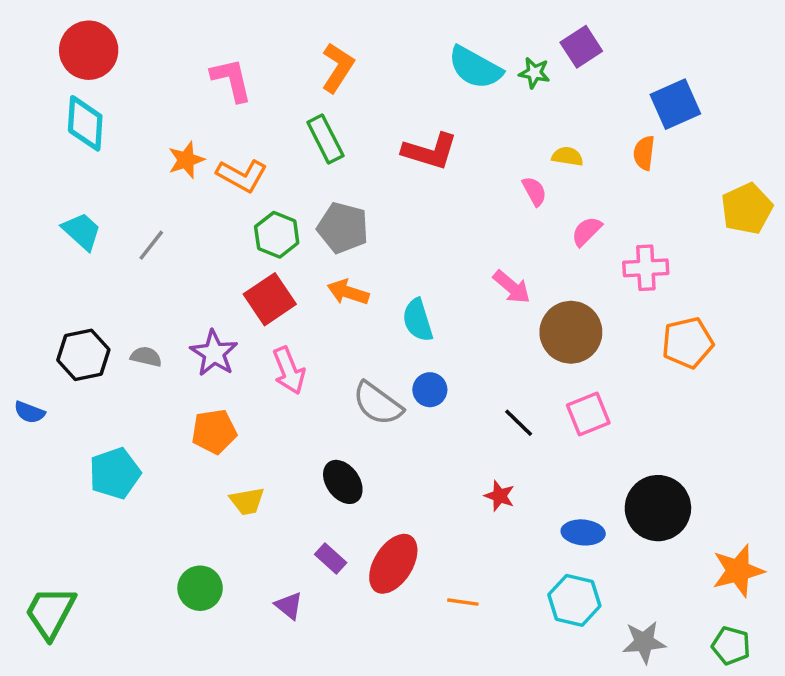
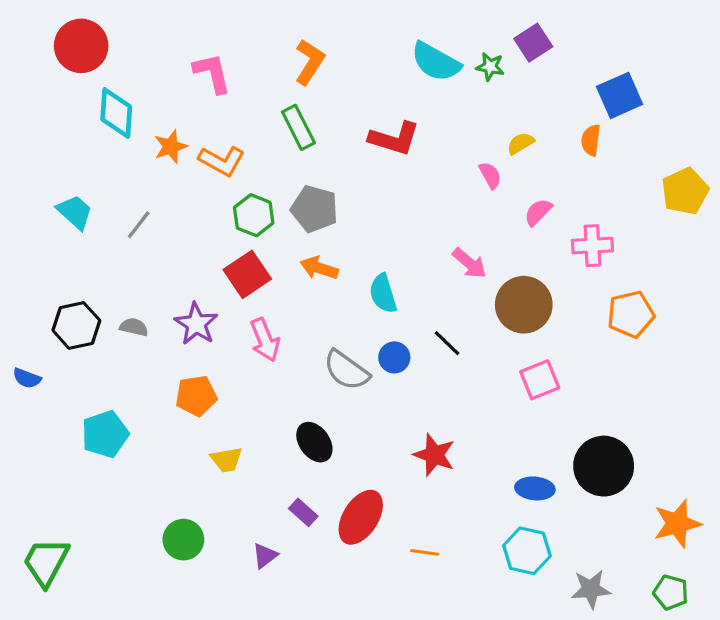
cyan diamond: (85, 123) -> (116, 113), moved
yellow semicircle: (567, 156) -> (521, 143), turned -40
black line: (519, 423) -> (447, 343), moved
red star: (500, 496) -> (434, 455), moved, size x1.5
purple triangle: (289, 606) -> (265, 556), turned 44

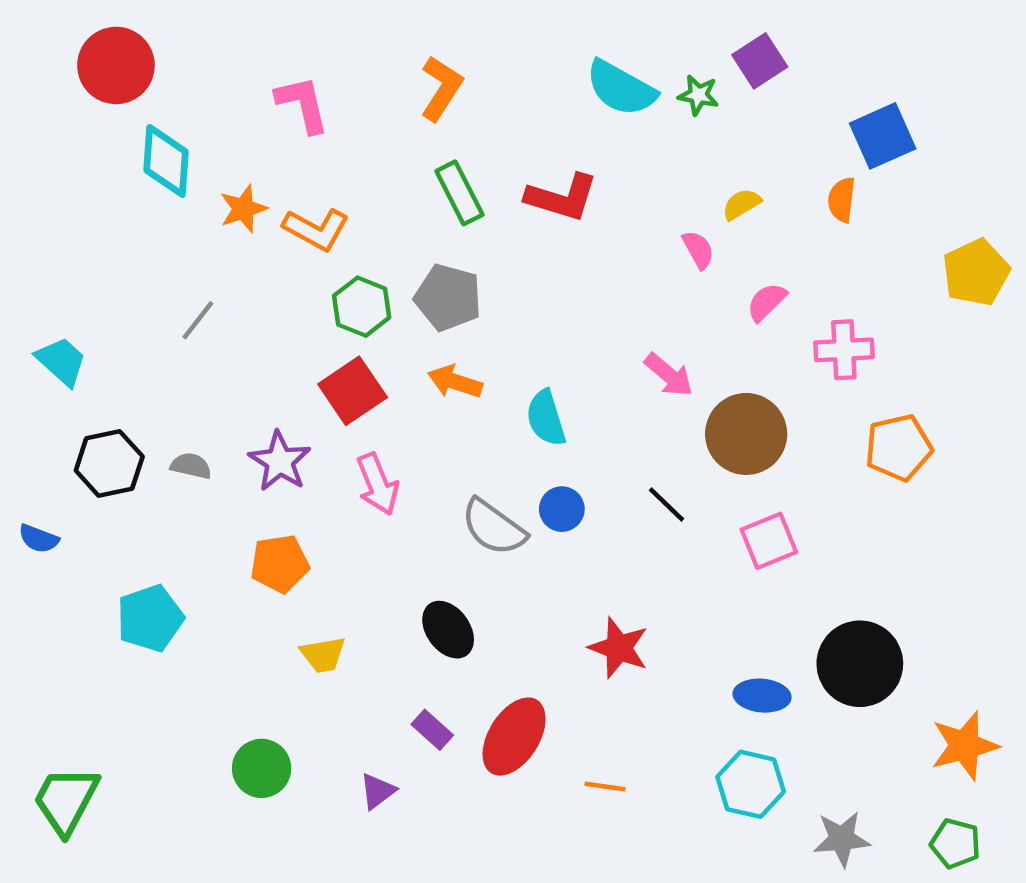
green rectangle: (298, 127) -> (459, 193), moved
cyan trapezoid: (75, 212) -> (61, 361), moved
black line: (447, 343) -> (666, 504), moved

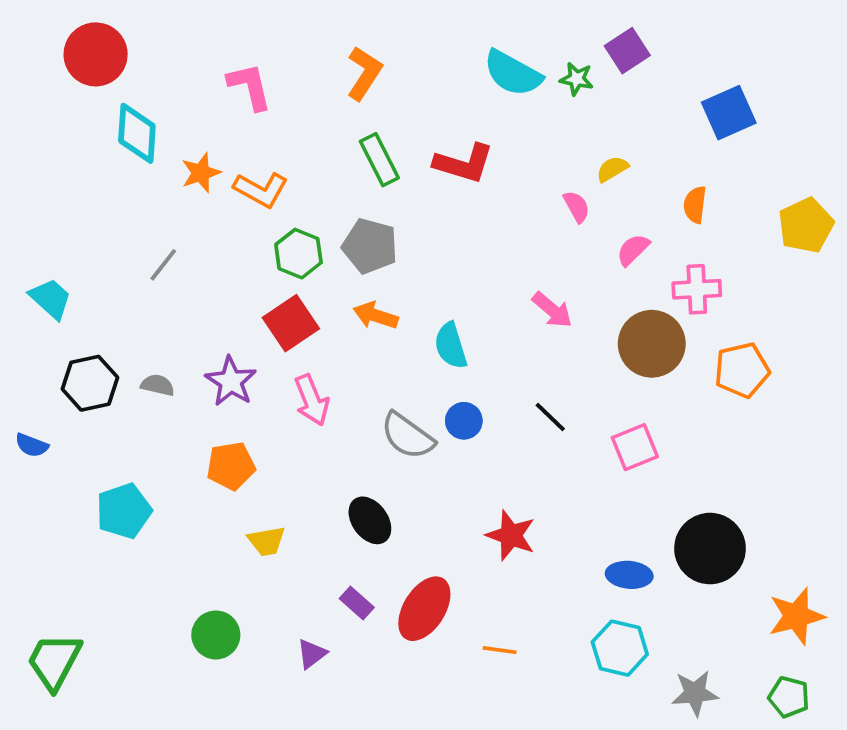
orange semicircle: (842, 200) -> (695, 205), moved
brown circle: (746, 434) -> (652, 344), moved

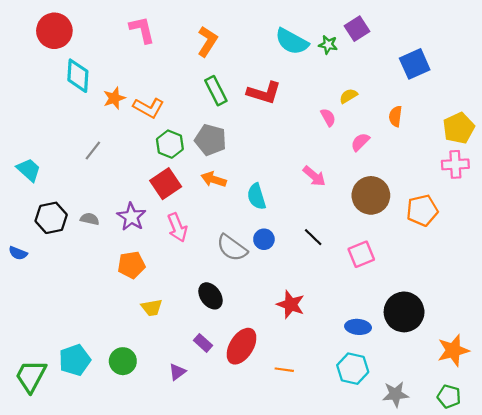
pink L-shape: (250, 86) -> (142, 30), moved
pink cross: (697, 289) -> (455, 164), moved
cyan pentagon: (124, 511) -> (75, 360), moved

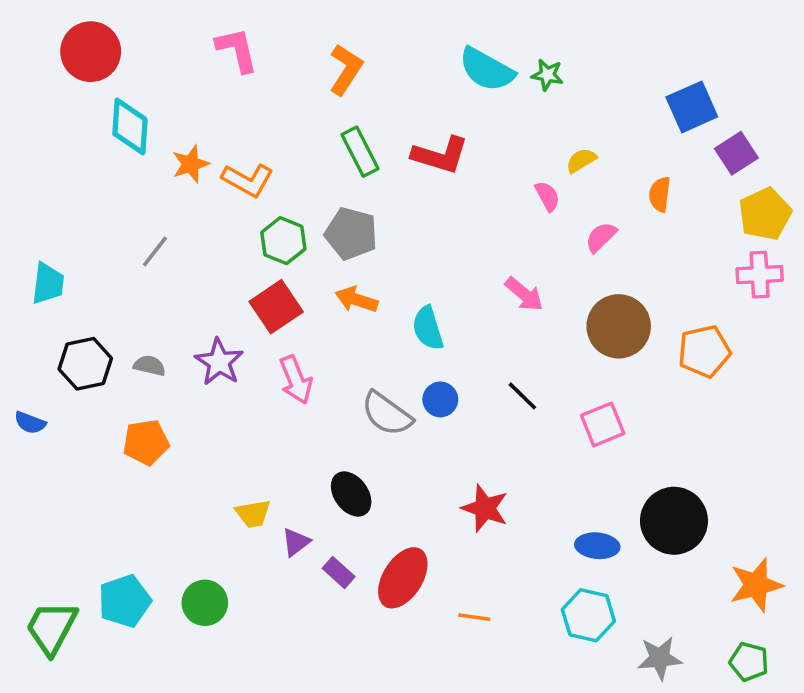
purple square: (357, 29) -> (736, 153), moved
cyan trapezoid: (29, 170) -> (48, 284), turned 55
orange pentagon: (131, 265) -> (146, 442), moved
purple triangle: (177, 372) -> (296, 542), moved

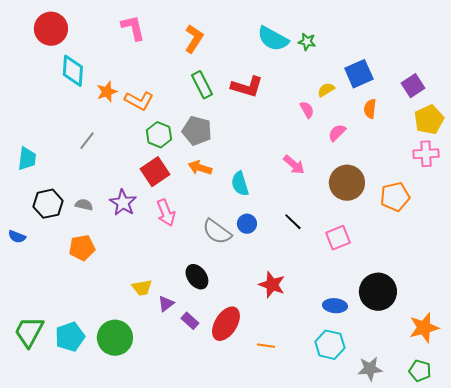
blue square: (692, 107) -> (359, 74), moved
green circle: (205, 603) -> (115, 338), size x1.4
green trapezoid: (51, 628) -> (29, 332), moved

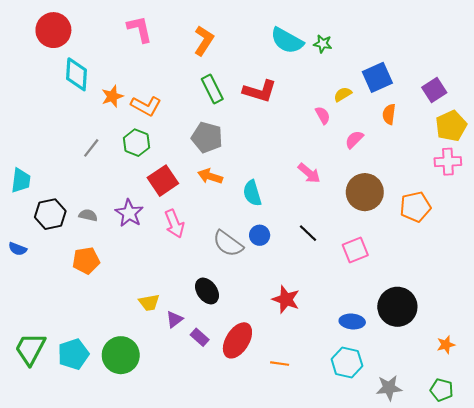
green hexagon: (159, 135) -> (137, 143), moved
cyan trapezoid: (27, 159) -> (21, 181), moved
orange star: (424, 328) -> (446, 345), size x0.6

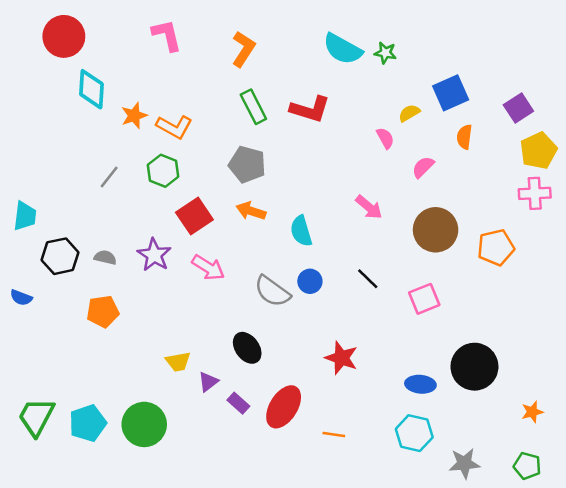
pink arrow: (174, 224) -> (208, 267), turned -36

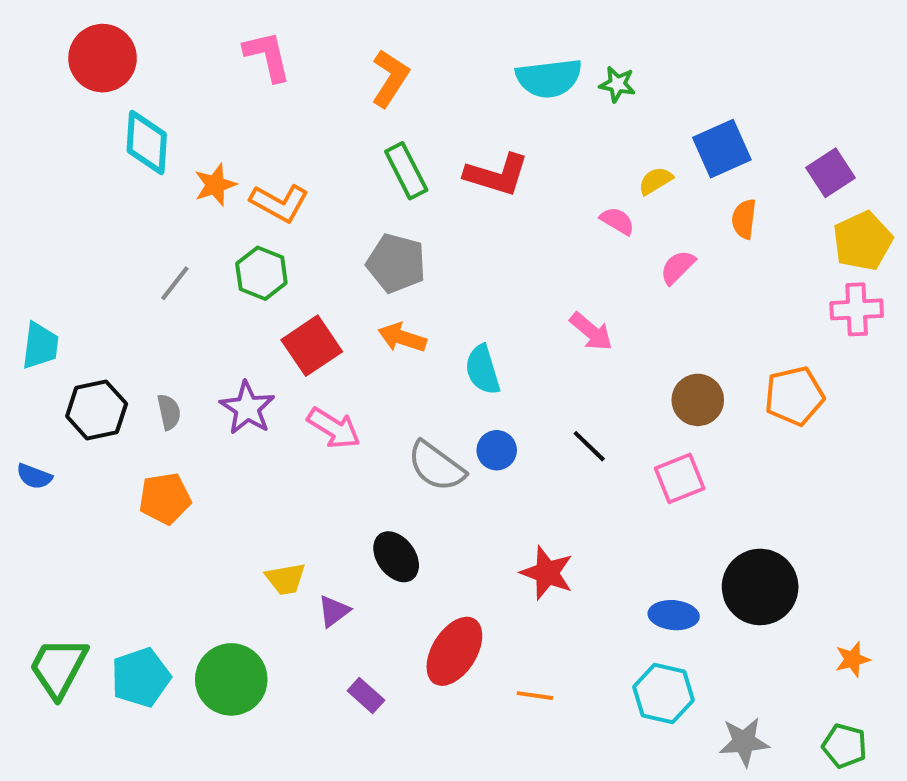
cyan semicircle: (343, 49) -> (549, 78), turned -36
pink semicircle: (385, 138) -> (617, 221), turned -30
brown circle: (436, 230) -> (698, 400), moved, size x0.7
gray semicircle: (105, 257) -> (169, 412), turned 65
purple rectangle: (238, 403) -> (366, 696), moved

